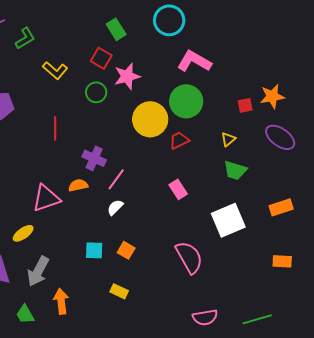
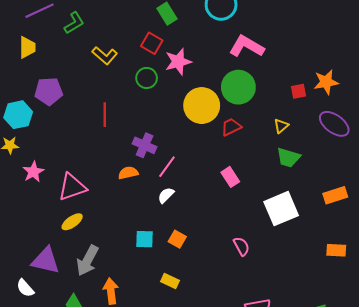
pink triangle: (46, 198) -> (72, 187), moved
pink semicircle: (189, 257) -> (241, 246), size x0.6

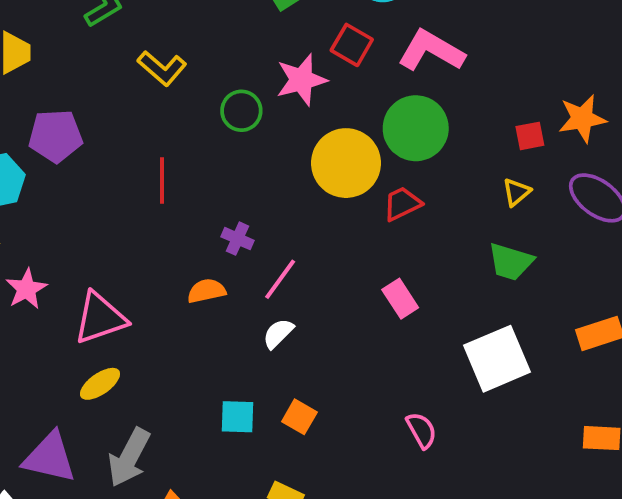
red square: (152, 43) -> (352, 45), moved
yellow triangle: (281, 126) -> (516, 192), moved
purple cross: (145, 145) -> (238, 239), size x0.7

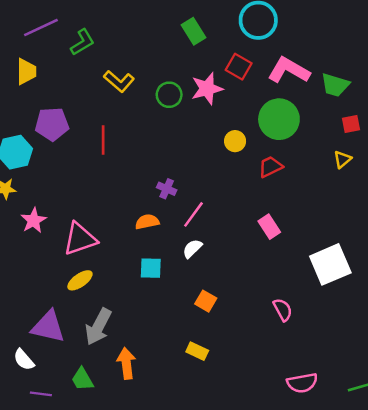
green circle: (241, 111) -> (169, 95), moved
yellow circle: (346, 163) -> (235, 141), size x0.5
red line: (162, 180) -> (103, 140), moved
green trapezoid: (511, 262) -> (335, 85), moved
cyan square: (238, 417) -> (151, 268), moved

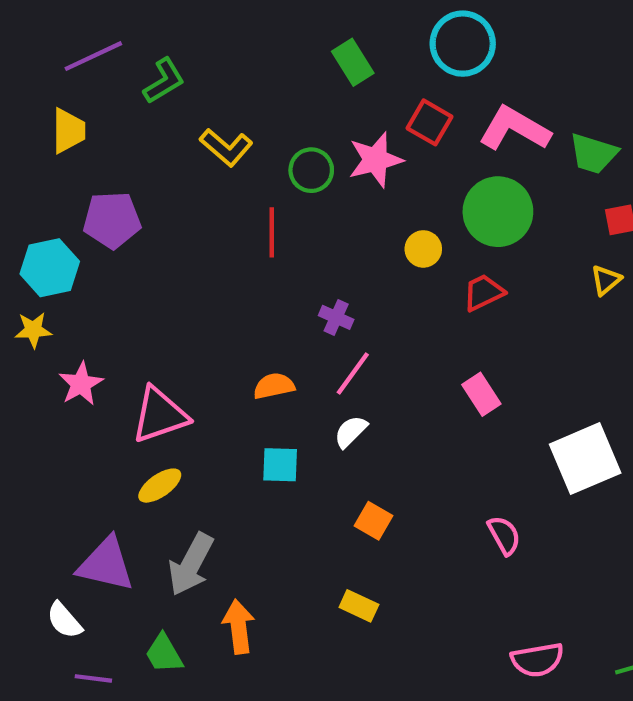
red line: (103, 140) -> (272, 232), moved
purple cross: (167, 189) -> (336, 317), moved

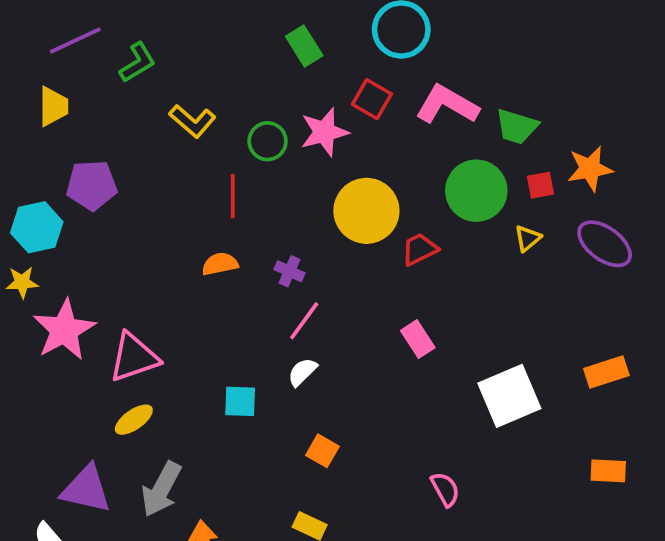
green circle: (498, 212) -> (476, 191), moved
yellow circle: (423, 249) -> (366, 211), size x2.0
pink star: (81, 384) -> (64, 330), size x1.6
orange semicircle: (274, 386) -> (220, 264), moved
pink semicircle: (504, 535) -> (445, 489), moved

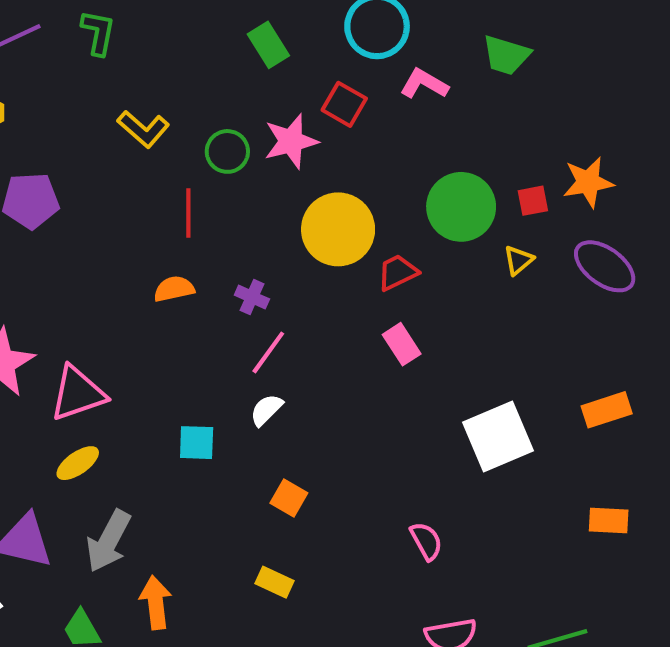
green L-shape: (137, 62) -> (98, 33), moved, turned -48
pink L-shape: (447, 105) -> (424, 84), moved, size x0.7
green trapezoid: (517, 127) -> (506, 55), moved
pink rectangle: (418, 339) -> (402, 344), moved

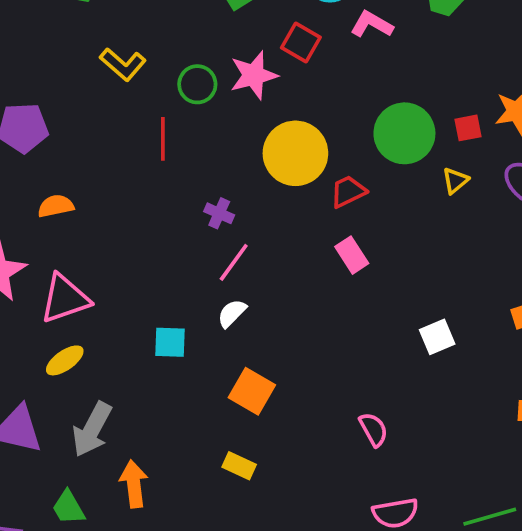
orange semicircle: (174, 289) -> (56, 206), moved
white square: (498, 436) -> (437, 337), size x0.6
orange square: (289, 498) -> (252, 391), size x1.4

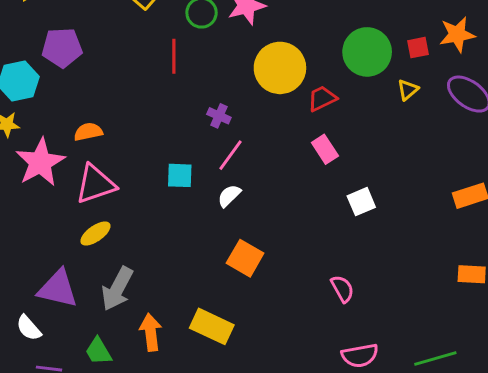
orange semicircle: (56, 206) -> (88, 132), moved
white square: (437, 337) -> (361, 202), moved
cyan square: (170, 342) -> (180, 175), moved
yellow rectangle: (239, 466) -> (212, 326), moved, size x1.6

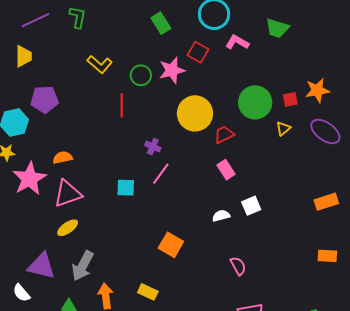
white semicircle: (229, 196) -> (221, 216), moved, turned 30
yellow rectangle: (212, 326) -> (148, 292), size x0.7

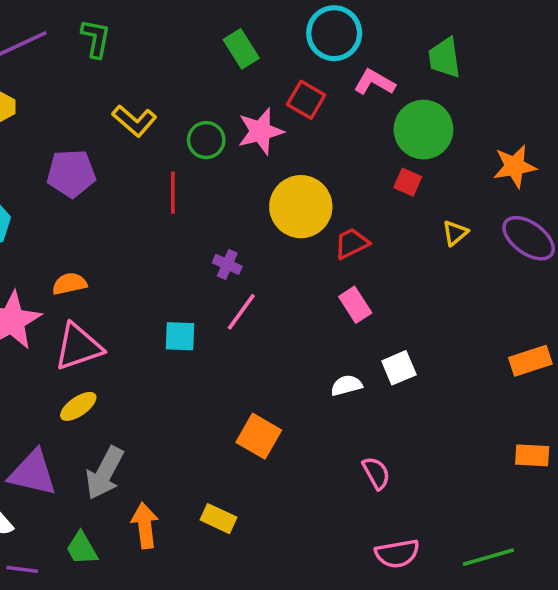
green trapezoid: (277, 28) -> (445, 58), turned 65
purple pentagon: (45, 99) -> (71, 173), moved
red square: (290, 99) -> (408, 182), moved, turned 35
green circle: (255, 102) -> (423, 130), moved

